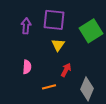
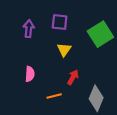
purple square: (54, 20) -> (60, 22), size x0.7

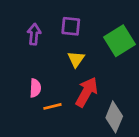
red arrow: (73, 77) -> (87, 92), size x1.6
orange line: (54, 96) -> (52, 106), moved

